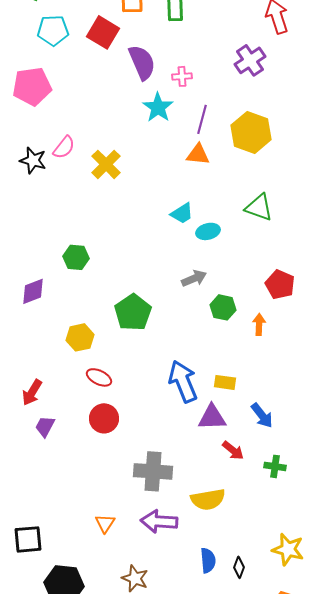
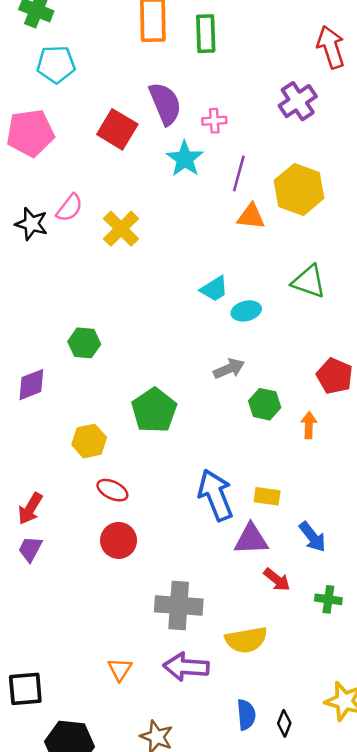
red square: (103, 32) -> (117, 129), moved
orange triangle: (198, 154) -> (251, 216), moved
purple trapezoid: (45, 426) -> (30, 549), moved

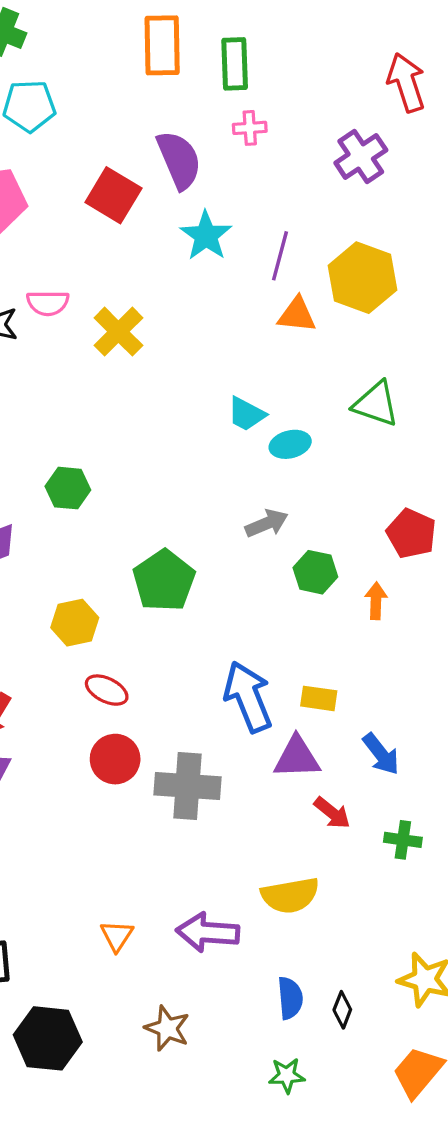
pink cross: (214, 121) -> (250, 128), moved
pink semicircle: (69, 208) -> (48, 303), turned 52
cyan trapezoid: (214, 289) -> (246, 414), turned 60
gray cross: (179, 605) -> (187, 786), moved

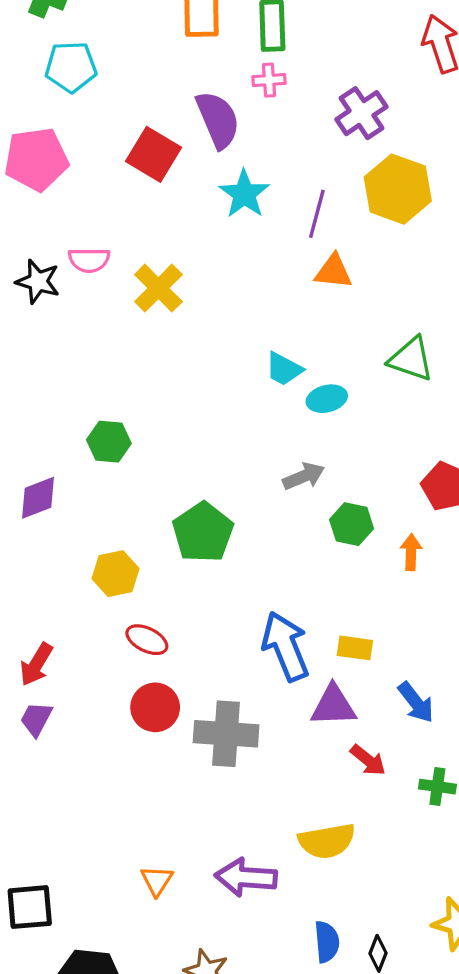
pink cross: (250, 128) -> (269, 80), moved
purple cross: (361, 157) -> (361, 113), moved
yellow hexagon: (362, 278) -> (398, 189), moved

